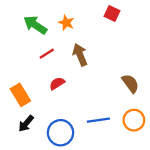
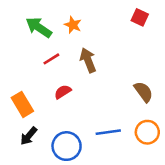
red square: (112, 13) -> (140, 17), moved

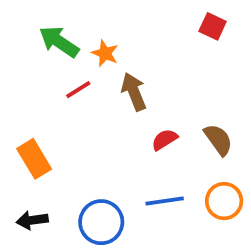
orange star: (73, 25) -> (105, 53), moved
red semicircle: (63, 92) -> (165, 140), moved
black arrow: (29, 136) -> (32, 220), moved, turned 42

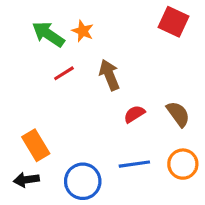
red square: (213, 26) -> (173, 22), size x1.4
orange star: (105, 53) -> (83, 31), moved
orange rectangle: (34, 159) -> (36, 145), moved

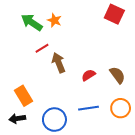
brown arrow: (109, 75) -> (59, 63), moved

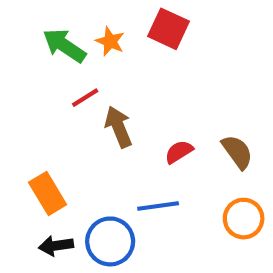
red square: (114, 14) -> (168, 29), moved
blue line: (89, 108) -> (158, 206), moved
black arrow: (17, 118) -> (56, 246), moved

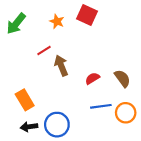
green arrow: (64, 46) -> (16, 24), moved, turned -85
blue line: (158, 206) -> (101, 106), moved

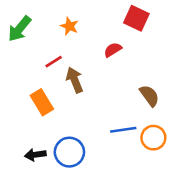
red square: (87, 15) -> (136, 18), moved
red semicircle: (92, 78) -> (113, 50), moved
orange rectangle: (25, 100) -> (42, 102), moved

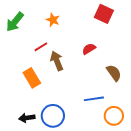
red semicircle: (113, 50) -> (89, 49), moved
orange circle: (153, 138) -> (114, 116), moved

